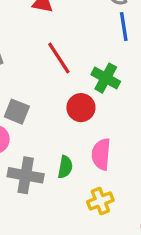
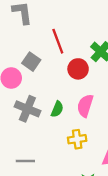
red line: (59, 58) -> (58, 41), moved

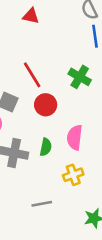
red circle: (78, 69) -> (46, 105), moved
gray line: (25, 161) -> (42, 204), moved

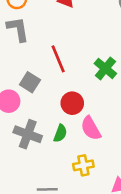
red circle: (46, 105) -> (72, 103), moved
pink semicircle: (75, 137) -> (91, 128), turned -45

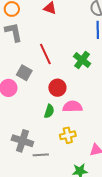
pink semicircle: (91, 128) -> (72, 107), turned 120
gray cross: (28, 134) -> (22, 141), moved

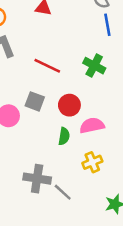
red line: (45, 54) -> (47, 66), turned -30
gray square: (24, 73) -> (35, 101), moved
gray line: (41, 155) -> (63, 192), turned 56

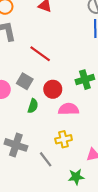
green cross: (94, 66) -> (85, 80), moved, turned 36
green semicircle: (64, 136) -> (33, 106), moved
gray line: (63, 192) -> (46, 159), moved

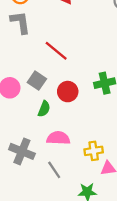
pink semicircle: (68, 109) -> (58, 138), moved
yellow cross: (64, 139) -> (94, 151), moved

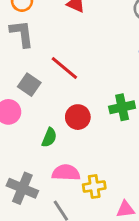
gray square: (37, 81) -> (29, 85), moved
yellow cross: (94, 151) -> (94, 187), moved

